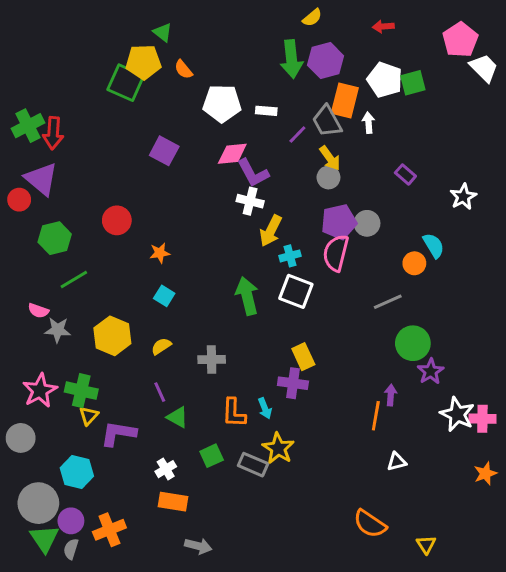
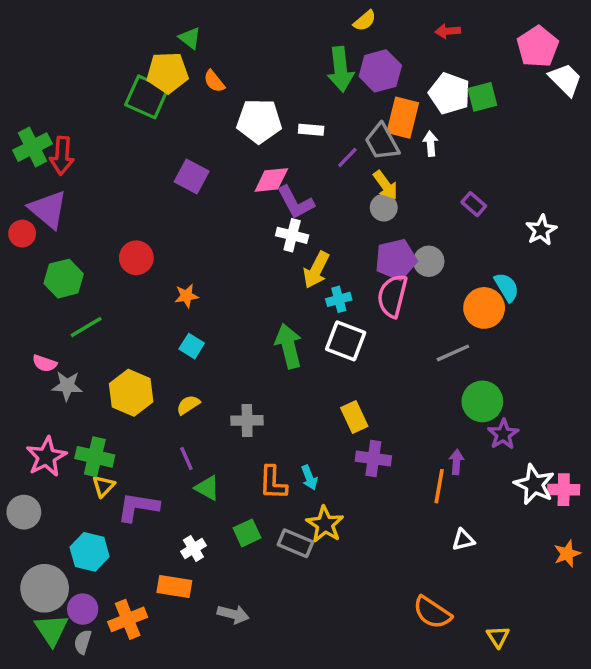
orange circle: (414, 263) -> (484, 308), size x1.5
purple cross: (293, 383) -> (373, 458), moved
orange rectangle: (173, 502) -> (174, 587), moved
gray arrow: (198, 546) -> (233, 614), moved

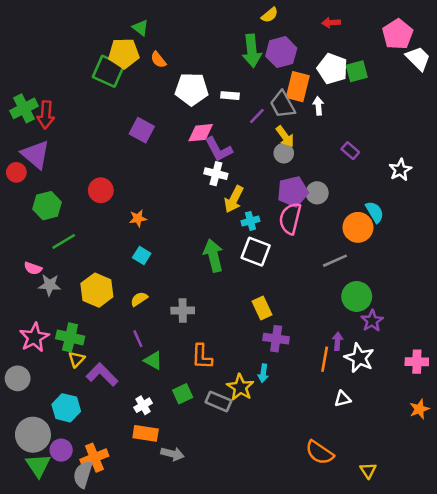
cyan arrow: (309, 478) -> (263, 373), moved, turned 30
white star: (534, 484) -> (359, 358), moved
purple L-shape: (138, 507) -> (102, 375), turned 36
orange rectangle: (174, 587) -> (146, 433), moved
gray semicircle: (83, 642) -> (83, 474), moved, size x1.5

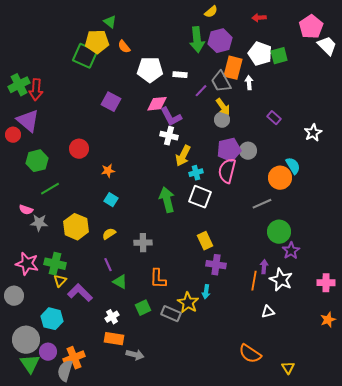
pink star: (34, 337) -> (27, 264), turned -30

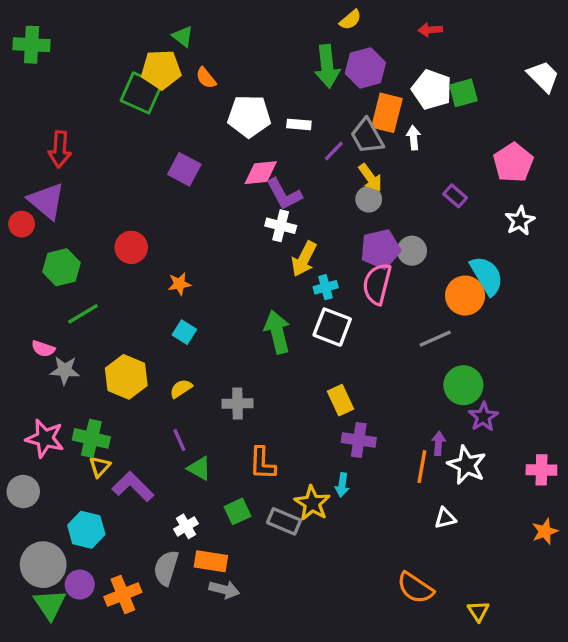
pink pentagon: (311, 27) -> (513, 163), moved
green cross: (19, 85) -> (32, 45), moved, turned 30
cyan semicircle: (293, 166) -> (487, 276), size x1.4
orange rectangle: (114, 339) -> (211, 561), moved
gray semicircle: (65, 371) -> (166, 568), moved

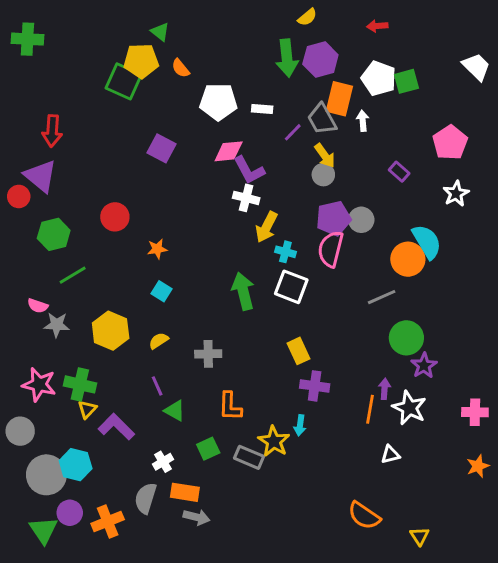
cyan cross: (326, 287) -> (285, 252), turned 30
gray circle: (43, 565) -> (46, 475), moved

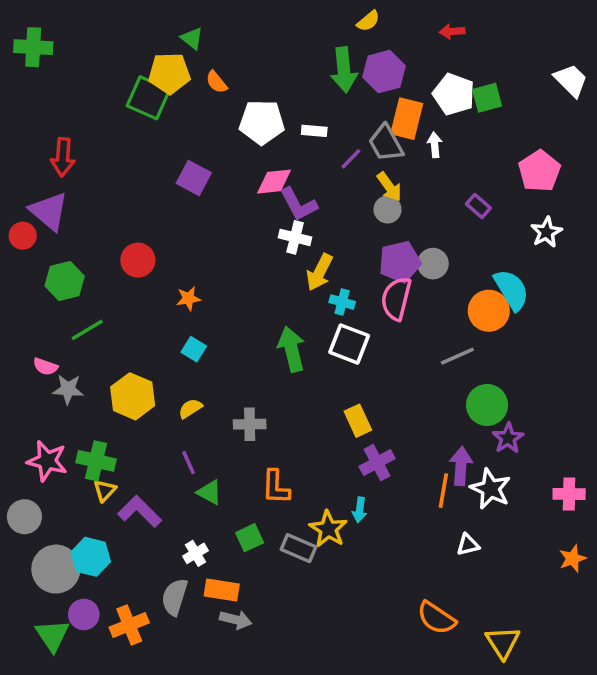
purple cross: (315, 386) -> (377, 463), turned -36
purple arrow: (385, 389) -> (461, 466), size x1.5
yellow triangle: (420, 536) -> (503, 642), size x1.5

